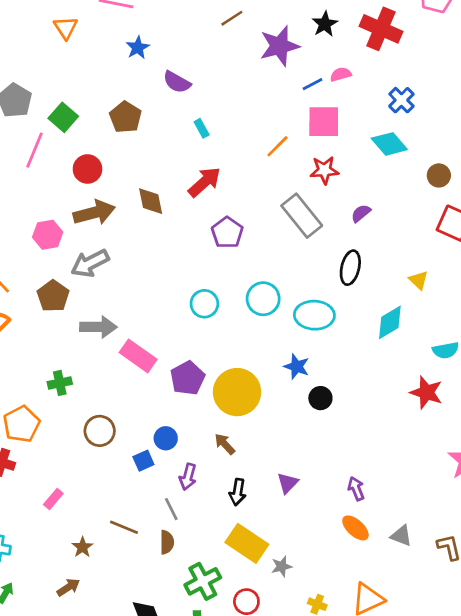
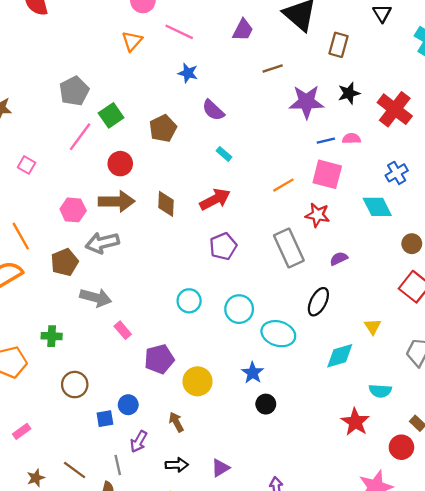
blue star: (138, 48) -> (188, 73), turned 30
cyan rectangle: (202, 128) -> (224, 154), turned -35
pink rectangle: (138, 356) -> (123, 330), size x0.6
yellow circle: (237, 392) -> (197, 381), size x0.7
black arrow: (238, 492) -> (177, 465), turned -115

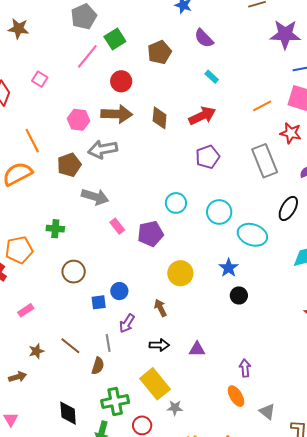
purple pentagon: (159, 359) -> (151, 234), moved
purple triangle: (220, 468) -> (197, 349), turned 30

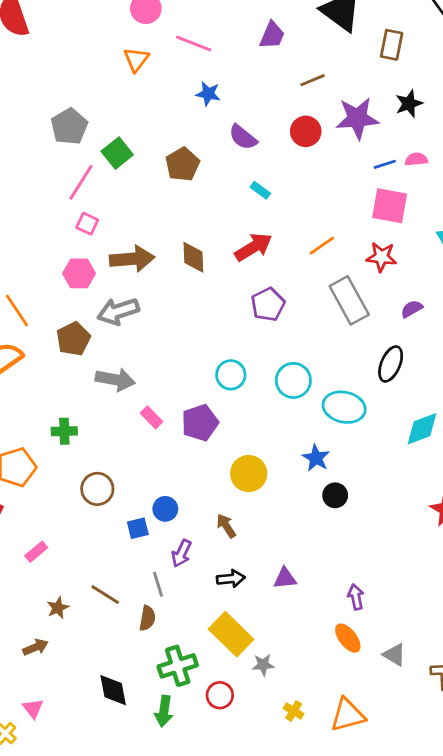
pink square: (40, 79) -> (87, 224), moved
red circle: (121, 81) -> (306, 131), moved
orange line: (262, 106) -> (322, 246), moved

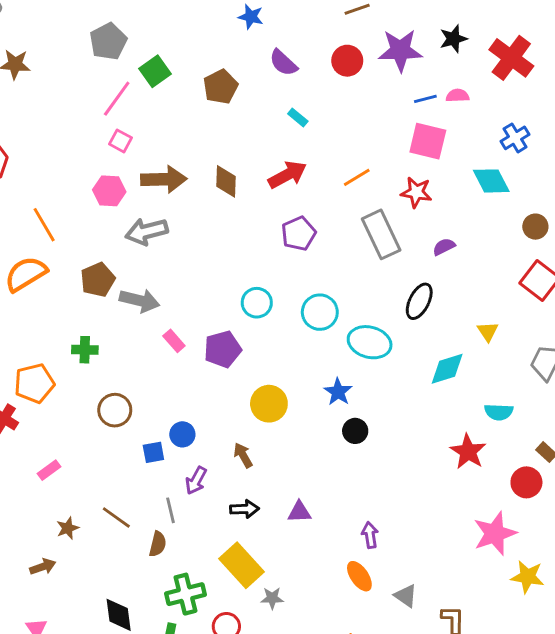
brown pentagon: (73, 339) -> (98, 280), moved

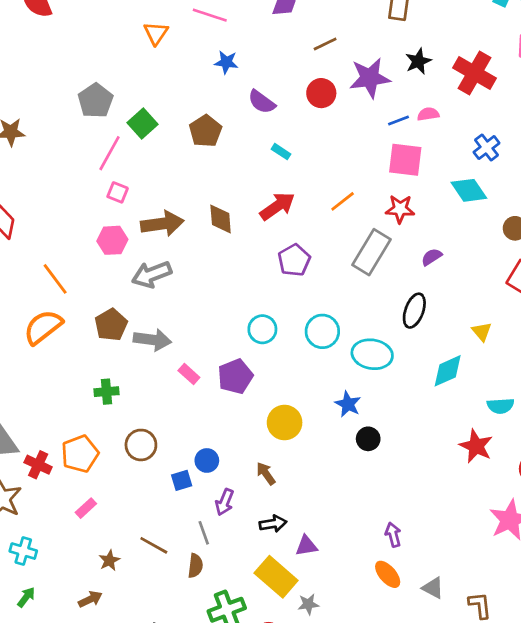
gray rectangle: (381, 234) -> (372, 252), turned 63
orange pentagon: (34, 383) -> (80, 454), moved
purple triangle: (299, 512) -> (306, 546), moved

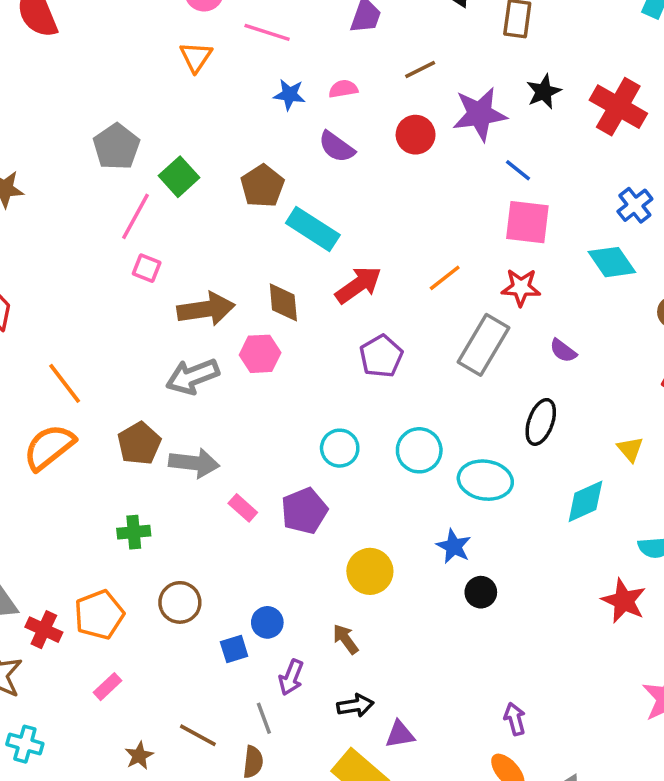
pink semicircle: (428, 114) -> (343, 89), moved
blue line: (398, 120) -> (518, 170), turned 60
cyan rectangle: (281, 152) -> (313, 229), moved, size x2.0
pink hexagon: (112, 240) -> (260, 354), moved
purple semicircle: (432, 257) -> (563, 351), turned -110

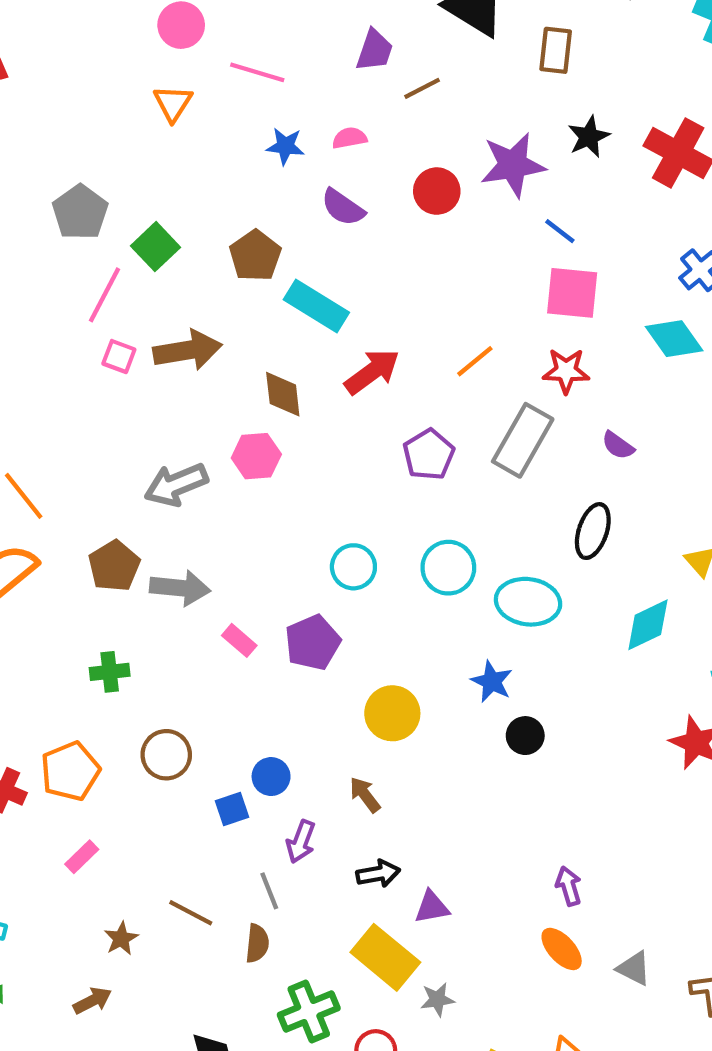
brown line: (420, 70) -> (422, 88), moved
brown arrow: (206, 309) -> (188, 350), moved
purple pentagon: (381, 356) -> (429, 455), moved

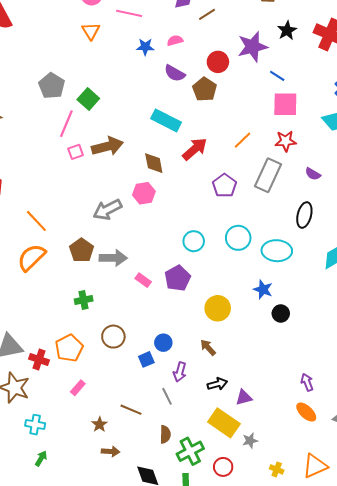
brown pentagon: (255, 256) -> (205, 89), moved
pink square: (119, 357) -> (76, 152), turned -35
brown semicircle: (257, 943) -> (165, 434), moved
brown arrow: (92, 1001) -> (111, 451), moved, turned 36

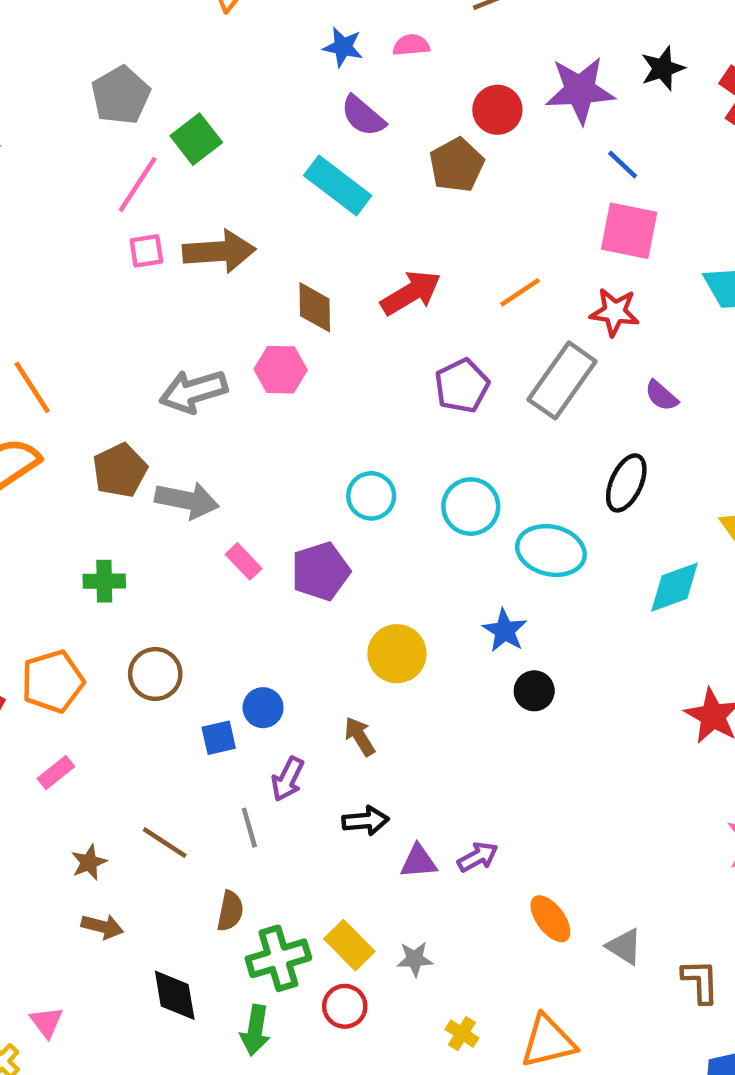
purple semicircle: (175, 73) -> (363, 116), moved
cyan rectangle: (166, 120) -> (338, 185), moved
purple arrow: (307, 382) -> (478, 857), moved, turned 72
yellow rectangle: (224, 423) -> (349, 945), moved, size x0.7

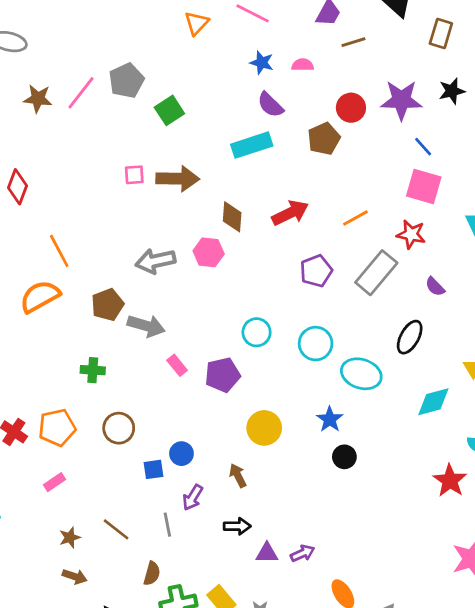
pink line: (138, 185) -> (81, 93), moved
cyan rectangle: (338, 185) -> (252, 145), turned -60

